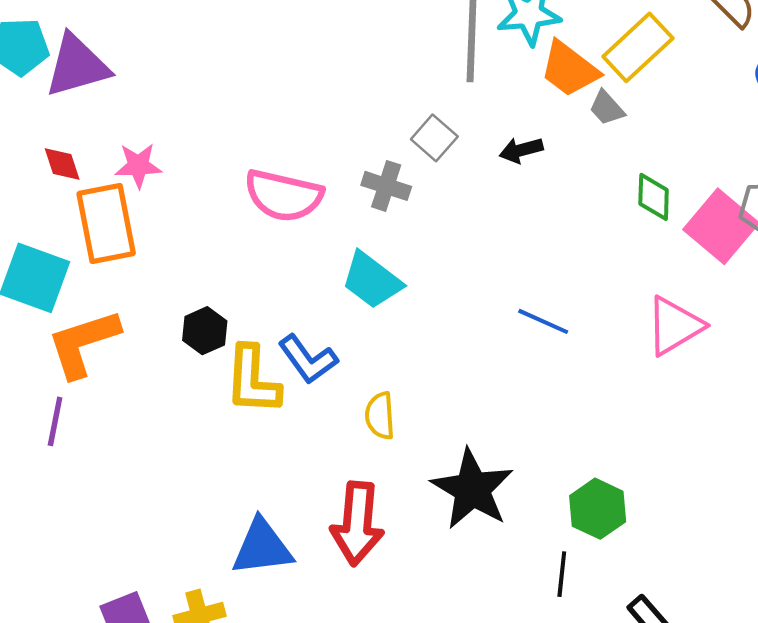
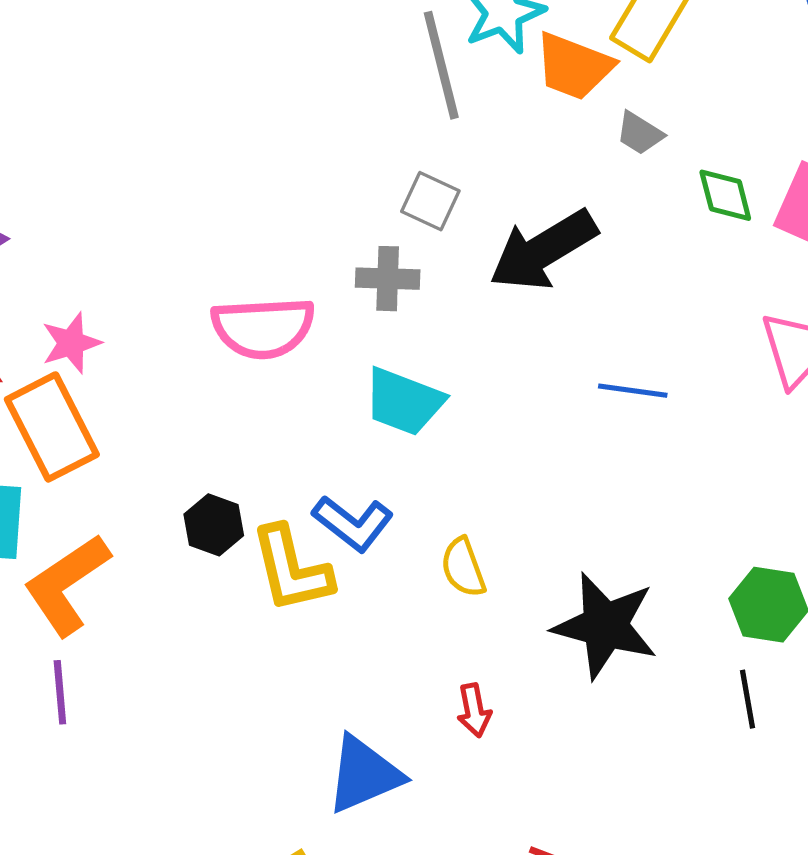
gray trapezoid: (607, 108) -> (640, 133), moved
black arrow: (521, 150) -> (543, 250), moved, size x2.0
red arrow: (357, 524) -> (474, 710), size x0.5

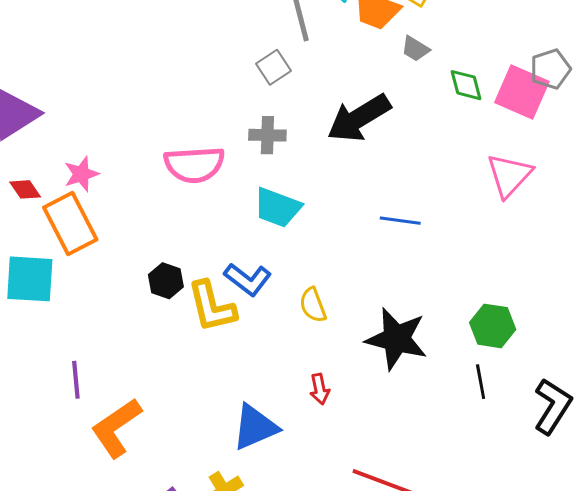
gray square: (430, 201) -> (273, 67), moved, turned 32
blue line: (633, 391) -> (400, 221), moved
orange L-shape: (67, 585) -> (116, 428), moved

